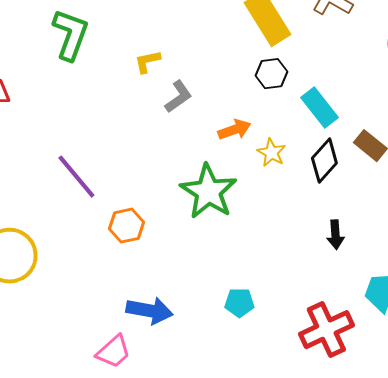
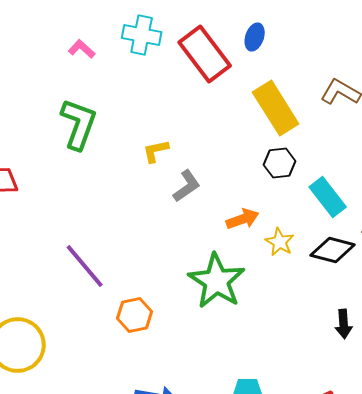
black diamond: (324, 161) -> (333, 250), turned 63

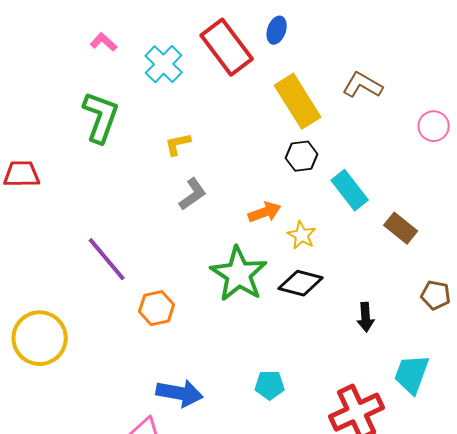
cyan cross: (142, 35) -> (164, 64), moved, turned 33
gray L-shape: (187, 186) -> (193, 194), moved
black diamond: (333, 250) -> (301, 283), moved

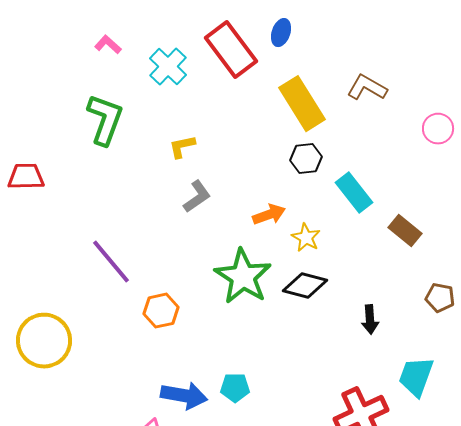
cyan pentagon: (270, 385) -> (235, 388), moved

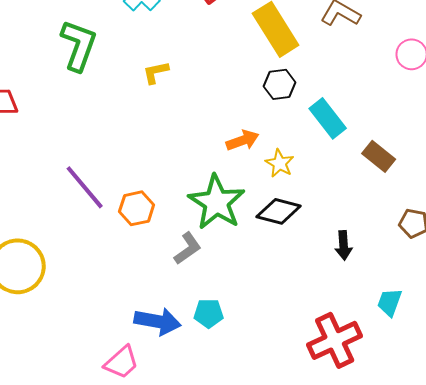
gray L-shape: (197, 197) -> (188, 248), moved
orange hexagon: (161, 311) -> (137, 208), moved
cyan trapezoid: (416, 377) -> (390, 302), size x0.7

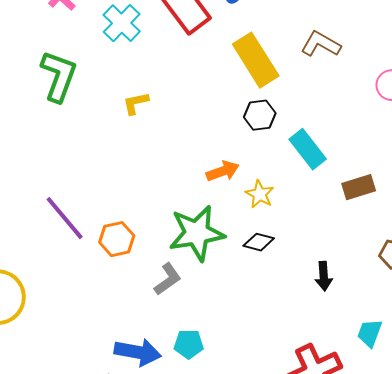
brown rectangle: (379, 156) -> (359, 187), turned -56
green star: (217, 202) -> (197, 233), turned 30
black diamond: (279, 211) -> (259, 242), size x0.7

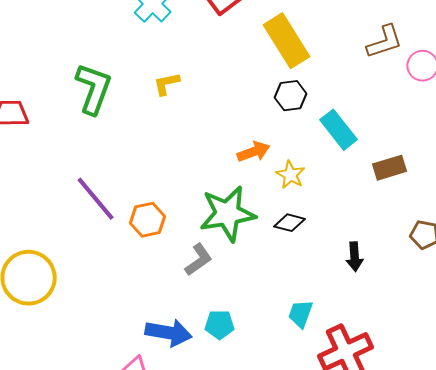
brown L-shape: (321, 44) -> (385, 42), moved, turned 132
green L-shape: (59, 76) -> (94, 89), moved
cyan trapezoid: (370, 333) -> (301, 314), moved

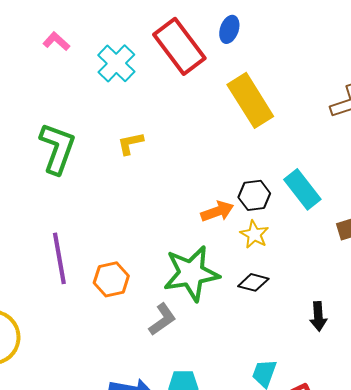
black hexagon: (291, 96) -> (254, 195), moved
purple line: (96, 199) -> (59, 258), turned 30

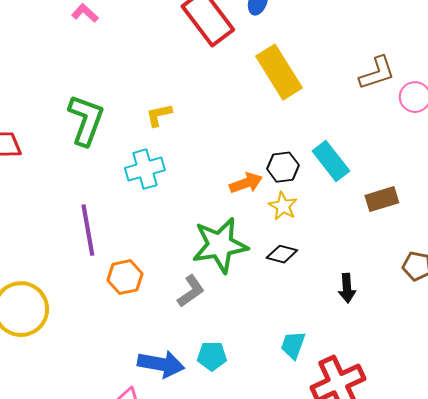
cyan cross: (116, 63) -> (145, 169), moved, turned 30
orange hexagon: (111, 279) -> (125, 277), moved

